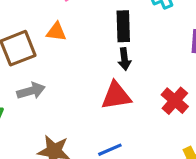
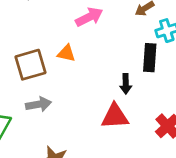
black rectangle: (123, 26) -> (150, 58), moved

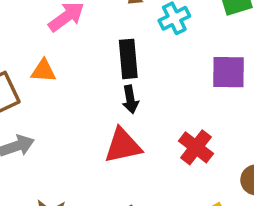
black rectangle: (150, 58) -> (128, 59), moved

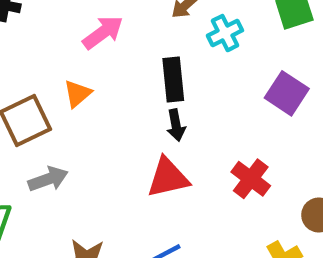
orange triangle: (43, 71) -> (77, 94), turned -44
purple square: (228, 72) -> (287, 93), turned 33

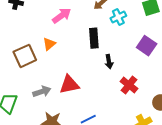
black arrow: (176, 125) -> (109, 62), moved
red triangle: (168, 178) -> (69, 85), moved
gray arrow: (48, 179) -> (42, 91), moved

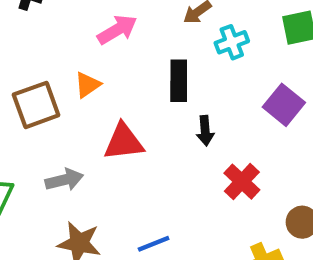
red triangle: (69, 85) -> (124, 142), moved

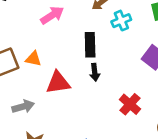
orange triangle: (87, 85) -> (33, 59), moved, turned 49
black arrow: (205, 131) -> (95, 72), moved

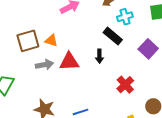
black rectangle: (90, 45) -> (113, 36), moved, turned -54
gray arrow: (23, 107) -> (44, 65), moved

